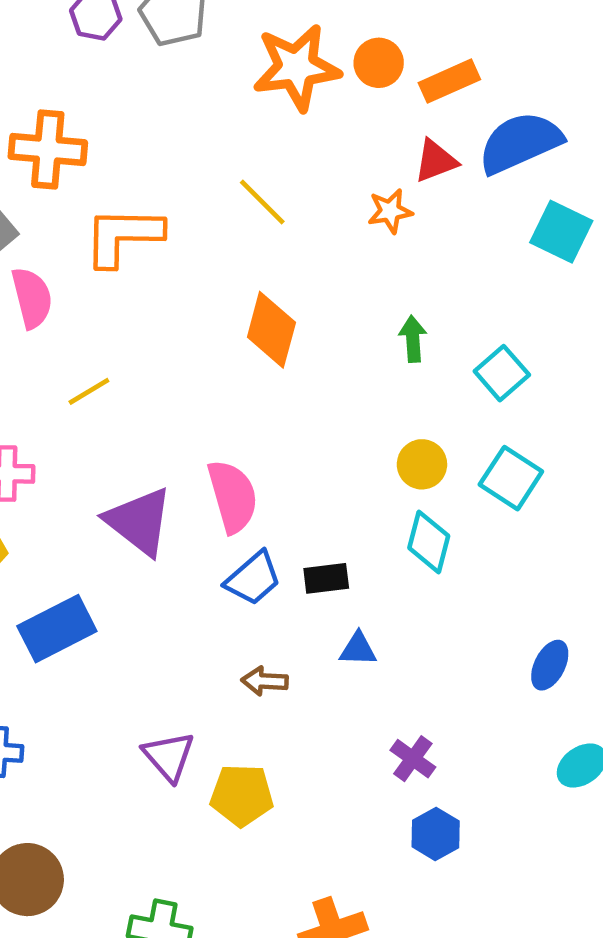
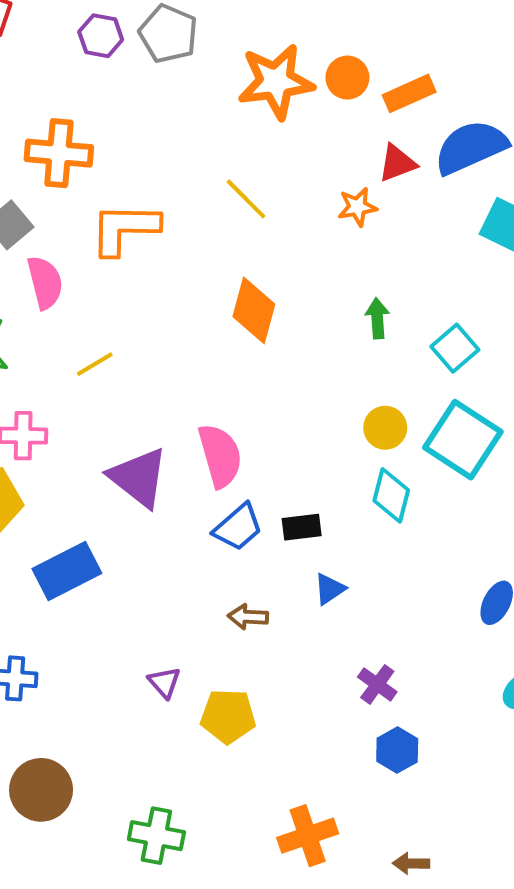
cyan square: (511, 478) -> (463, 440), size x1.4
blue triangle: (358, 649) -> (330, 589), turned -36
purple triangle: (169, 756) -> (164, 682), size x0.7

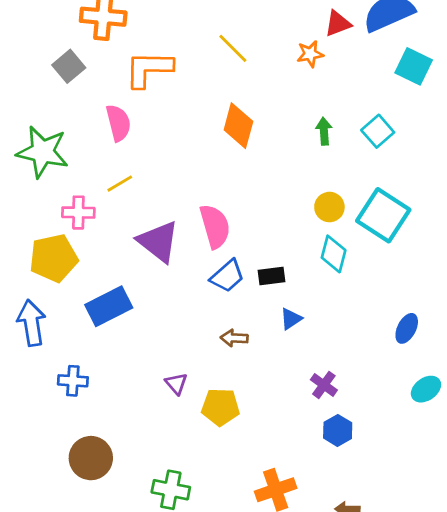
pink semicircle: (45, 282) -> (118, 123), moved
cyan square: (455, 348) -> (378, 131), moved
yellow line: (95, 364) -> (120, 184), moved

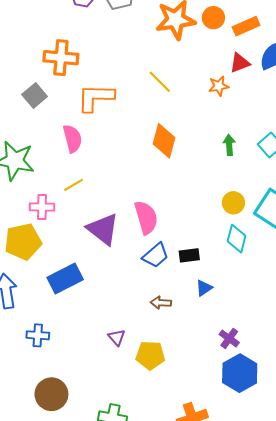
blue hexagon: (338, 430) -> (240, 373), size x1.6

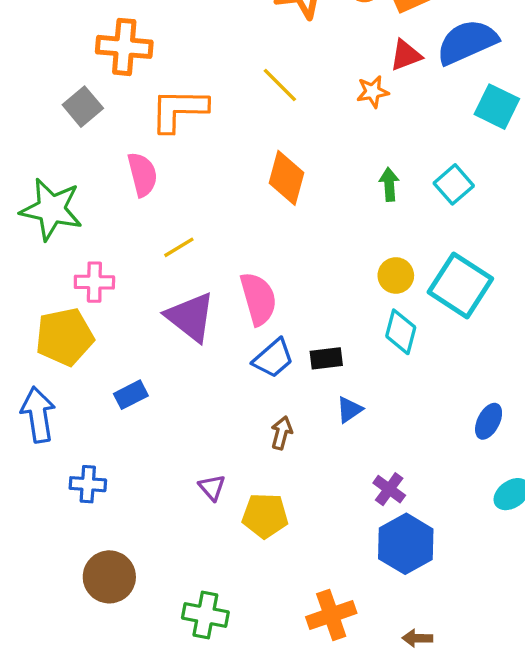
yellow line: (74, 185) -> (179, 247), moved
blue rectangle: (65, 279) -> (131, 395), size x0.6
brown arrow: (161, 303) -> (282, 433), turned 102

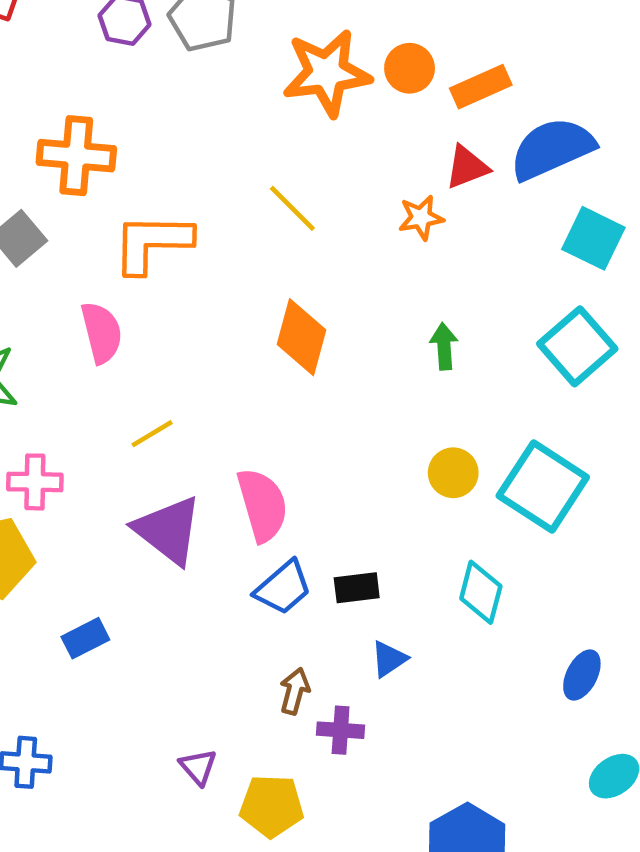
cyan square: (454, 184) -> (577, 346), moved, size x1.4
cyan diamond: (401, 332) -> (481, 592), moved
purple cross: (389, 489) -> (341, 730), moved, turned -32

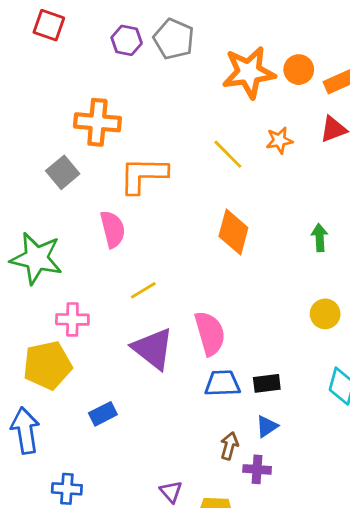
orange star: (421, 218) -> (279, 140), moved
blue trapezoid: (283, 588) -> (222, 383), turned -141
blue triangle: (389, 659) -> (267, 426), moved

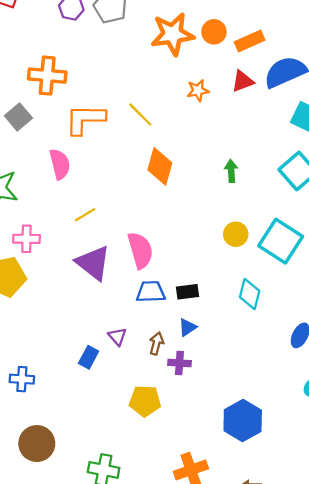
yellow line: (228, 154) -> (140, 115), moved
blue rectangle: (103, 414) -> (89, 357), moved, turned -35
purple triangle: (171, 492) -> (117, 337), moved

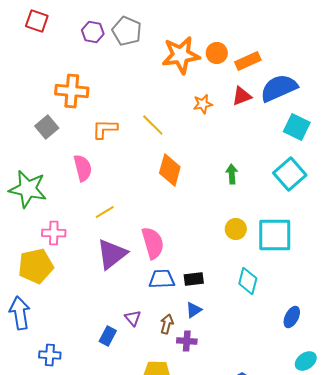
orange L-shape: (85, 119) -> (105, 129), size x0.7
cyan square: (281, 241) -> (275, 235), turned -33
purple triangle: (93, 263) -> (112, 254), turned 44

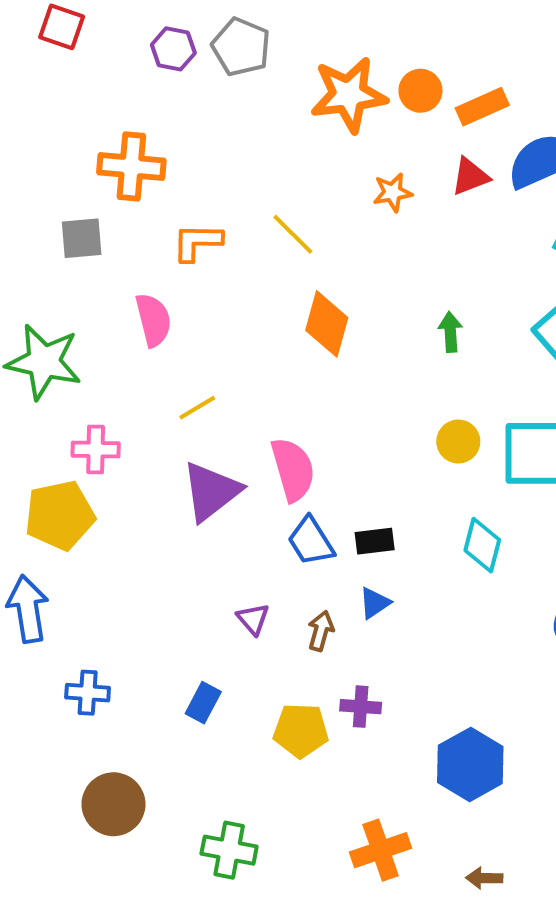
gray square: (47, 127) -> (82, 238), turned 35
blue trapezoid: (162, 279) -> (311, 541), turned -120
blue rectangle: (108, 336) -> (203, 703), moved
purple cross: (187, 341) -> (361, 707), moved

